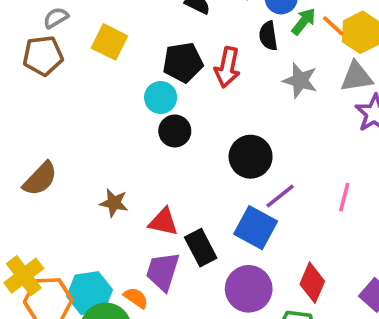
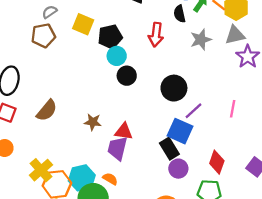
black pentagon: (183, 62) -> (110, 37), moved
gray star: (300, 80) -> (201, 40), turned -30
black rectangle: (201, 248) -> (169, 149), moved
purple trapezoid: (163, 271) -> (117, 148), moved
purple circle: (249, 289) -> (178, 169), size x0.7

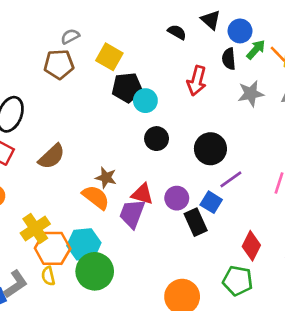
black pentagon: (110, 37) -> (127, 88), moved
black circle: (127, 76) -> (157, 139), moved
blue square: (180, 131) -> (211, 202), size x0.7
purple circle: (178, 169) -> (177, 198), moved
orange semicircle: (110, 179) -> (96, 197), moved, size x1.5

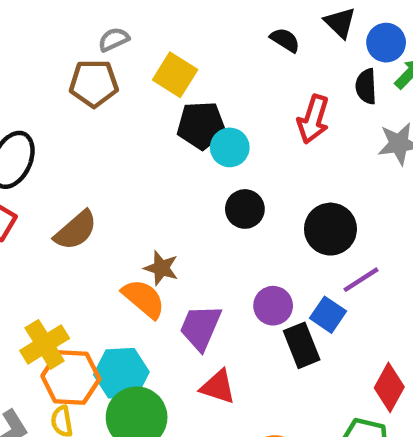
red triangle: (142, 194) -> (218, 387), moved

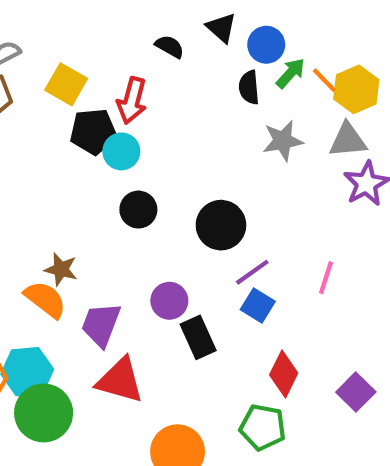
red arrow: (313, 119) -> (132, 101), moved
blue square: (328, 315) -> (258, 306), moved
red triangle: (218, 387) -> (120, 380), size x1.4

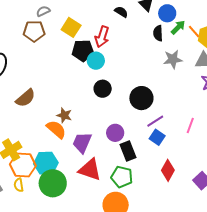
green pentagon: (263, 427) -> (122, 177), moved

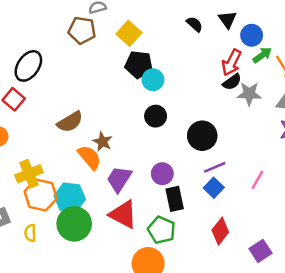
black semicircle: (158, 33) -> (232, 82), moved, turned -133
red arrow: (102, 37) -> (232, 63), moved
brown semicircle: (25, 98) -> (70, 122), moved
yellow semicircle: (19, 185) -> (30, 233), moved

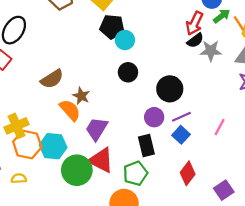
purple circle: (162, 174) -> (154, 117), moved
green circle: (74, 224) -> (77, 170), moved
green pentagon: (162, 230) -> (135, 173), turned 30
yellow semicircle: (30, 233) -> (19, 178), turned 88

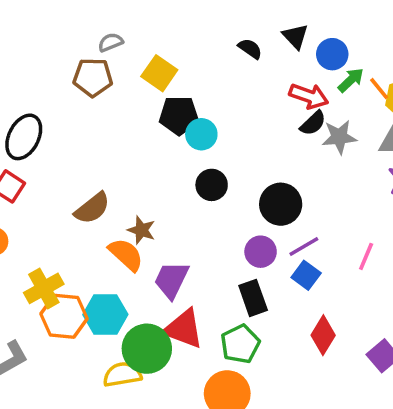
red arrow: (194, 23) -> (309, 96), turned -90
yellow semicircle: (19, 178) -> (122, 374), moved, size x1.5

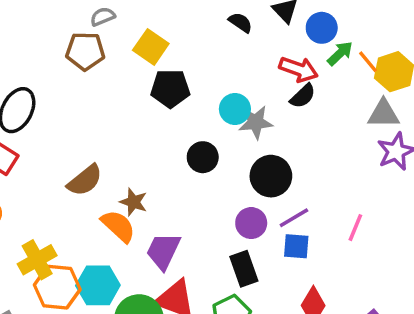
cyan circle: (201, 134) -> (235, 109), moved
gray star: (339, 137) -> (256, 122), moved
blue square: (306, 275) -> (296, 246), turned -32

